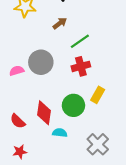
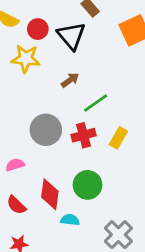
red cross: (81, 66) -> (83, 135), moved
pink semicircle: (17, 71) -> (15, 165), moved
yellow rectangle: (98, 95) -> (118, 138), moved

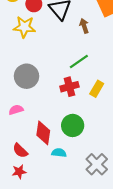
brown arrow: (70, 80) -> (84, 26), moved, turned -72
gray circle: (46, 130) -> (26, 76), moved
red semicircle: (16, 205) -> (20, 151), moved

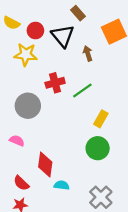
red cross: (69, 87) -> (55, 83), moved
pink semicircle: (16, 110) -> (17, 141), turned 40
green circle: (73, 125) -> (98, 148), moved

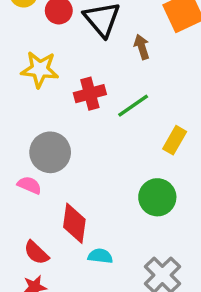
yellow star: (26, 54) -> (40, 69), moved
gray circle: (28, 106) -> (50, 152), moved
yellow rectangle: (101, 119) -> (175, 140), moved

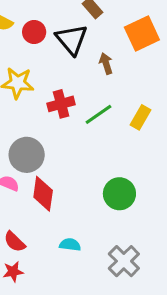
yellow rectangle: (175, 140) -> (140, 117), moved
red diamond: (74, 223) -> (43, 194), moved

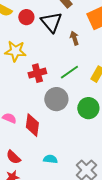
red cross: (61, 104) -> (37, 73), moved
gray circle: (27, 155) -> (56, 99), moved
green circle: (119, 194) -> (88, 108), moved

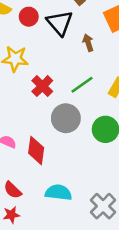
red cross: (37, 73) -> (42, 86), turned -30
cyan semicircle: (50, 159) -> (58, 193), size x1.5

